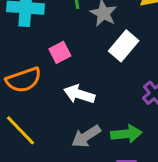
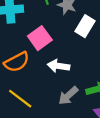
pink square: (60, 52) -> (40, 38), size x1.5

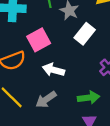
gray arrow: (68, 96) -> (46, 99), moved

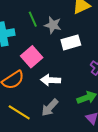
white rectangle: (85, 34) -> (71, 42), turned 48

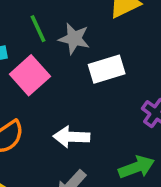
pink square: (32, 57) -> (30, 75), moved

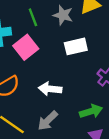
gray star: (74, 39) -> (63, 15), moved

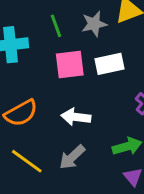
gray star: (63, 15) -> (94, 24), turned -30
pink square: (26, 47) -> (70, 64), moved, turned 30

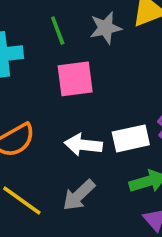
white rectangle: (109, 64) -> (131, 138), moved

